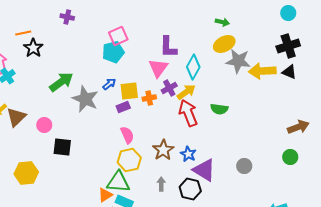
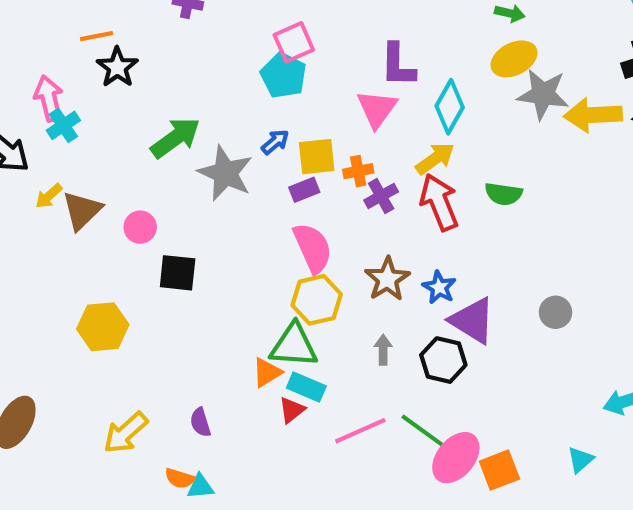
cyan pentagon: (113, 52) -> (283, 76), turned -30
purple cross: (169, 88) -> (381, 196), moved
pink semicircle: (127, 135) -> (313, 248), size x1.4

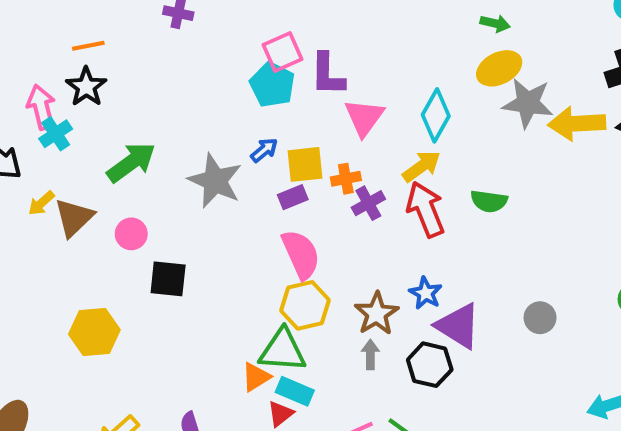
purple L-shape: (398, 65) -> (327, 74), moved
black star: (117, 67) -> (86, 87), moved
green arrow: (175, 138) -> (131, 162), moved
brown star: (387, 279) -> (377, 314), moved

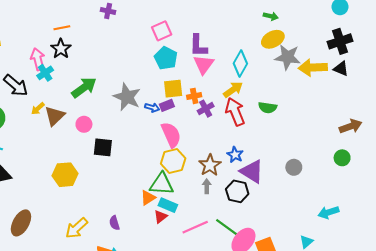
purple L-shape: (327, 74) -> (198, 46), moved
cyan pentagon: (272, 85) -> (166, 58), moved
blue arrow: (264, 150) -> (152, 107), moved, turned 56

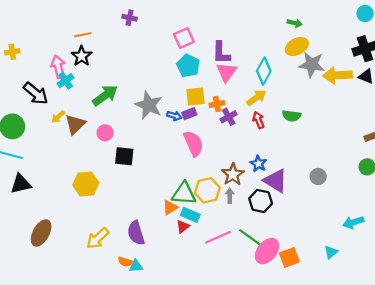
red arrow: (235, 112) -> (258, 120), size x0.6
yellow hexagon: (173, 161) -> (207, 190), moved
purple semicircle: (114, 223) -> (136, 233), size x1.6

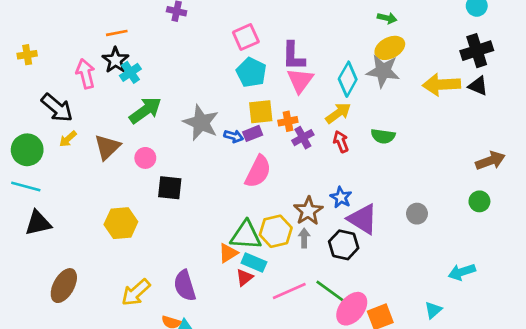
gray star: (312, 65) -> (383, 71), moved
cyan cross: (66, 81) -> (130, 72), moved
yellow arrow: (58, 117) -> (68, 139), moved
pink semicircle: (193, 143) -> (258, 172), turned 50

